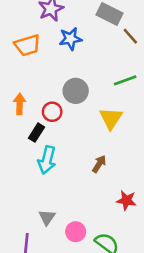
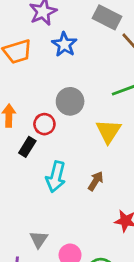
blue star: (70, 39) -> (64, 44), turned -30
cyan arrow: (47, 160) -> (56, 177), moved

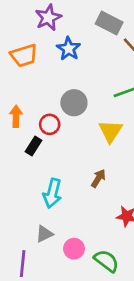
cyan arrow: (56, 177) -> (52, 193), moved
gray triangle: (39, 239) -> (44, 234), turned 30

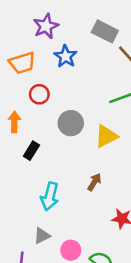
gray circle: (74, 103) -> (71, 123), moved
red circle: (50, 124) -> (39, 94), moved
yellow triangle: (110, 131) -> (106, 136), turned 30

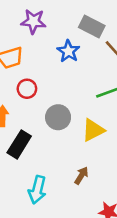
purple star: (46, 26) -> (33, 21), turned 30
blue star: (66, 56) -> (68, 51), moved
black rectangle: (31, 151) -> (19, 144), size x1.5

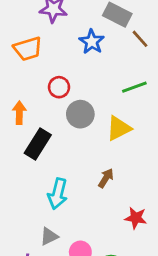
red circle: (27, 89) -> (59, 87), moved

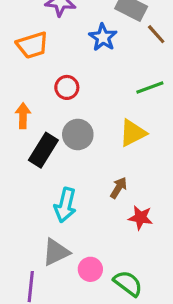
gray circle: (80, 114) -> (78, 134), moved
red star: (136, 218) -> (141, 218), moved
gray triangle: (49, 236) -> (56, 252), size x1.4

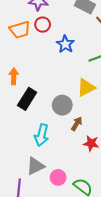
blue star: (103, 37) -> (65, 44), moved
red circle: (67, 87) -> (43, 25), moved
gray circle: (78, 134) -> (62, 105), moved

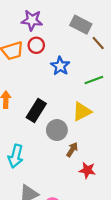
black rectangle: (27, 99) -> (36, 110), moved
cyan arrow: (42, 135) -> (16, 156), moved

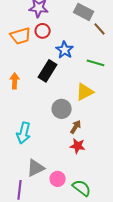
green line: (94, 80) -> (96, 63), turned 36
black rectangle: (36, 110) -> (48, 71), moved
red star: (87, 170) -> (78, 146), moved

